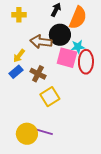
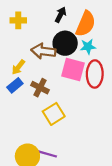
cyan star: (78, 47) -> (88, 47), moved

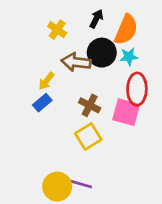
yellow cross: (18, 20) -> (57, 30), moved, turned 35
pink square: (73, 69) -> (126, 112), moved
brown cross: (40, 88) -> (90, 105), moved

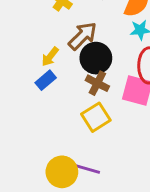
black circle: (102, 53) -> (96, 58), moved
brown arrow: (76, 62) -> (83, 36), turned 128

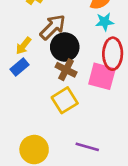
purple line: (87, 169) -> (87, 147), moved

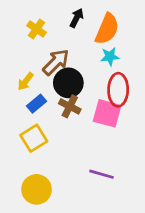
blue rectangle: (19, 67) -> (37, 104), moved
yellow square: (65, 100) -> (34, 138), moved
purple line: (87, 147) -> (102, 174), moved

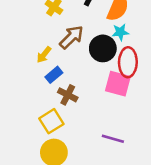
black circle: (68, 83) -> (103, 48), moved
brown cross: (70, 106) -> (68, 95), moved
yellow square: (34, 138) -> (51, 121), moved

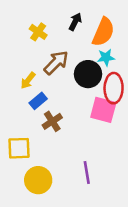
brown cross: (68, 95) -> (52, 121), turned 30
yellow square: (51, 121) -> (19, 148), moved, turned 30
purple line: (113, 139) -> (87, 172), moved, turned 65

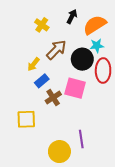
orange semicircle: (103, 32) -> (95, 25), turned -145
pink square: (103, 110) -> (75, 88), moved
yellow circle: (38, 180) -> (59, 152), moved

